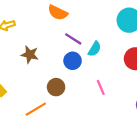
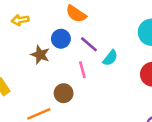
blue circle: (73, 61) -> (61, 39), moved
pink line: (101, 87) -> (82, 70), moved

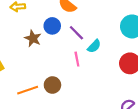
pink line: (82, 70) -> (77, 59), moved
brown circle: (64, 93) -> (52, 85), moved

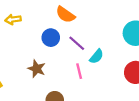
brown star: (33, 38) -> (37, 69), moved

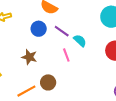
cyan semicircle: (97, 56) -> (80, 41), turned -80

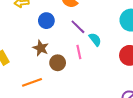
blue circle: (39, 29) -> (46, 21), moved
brown circle: (48, 82) -> (58, 63), moved

